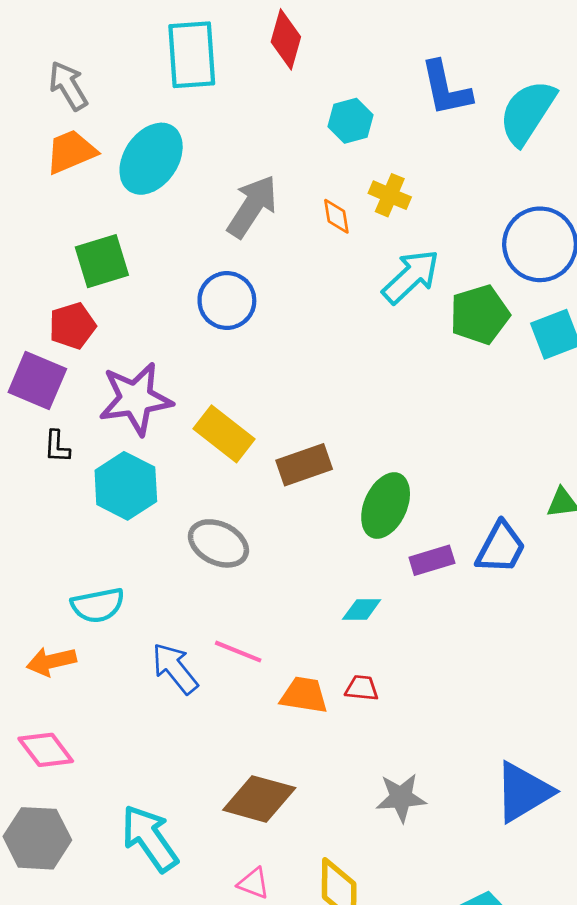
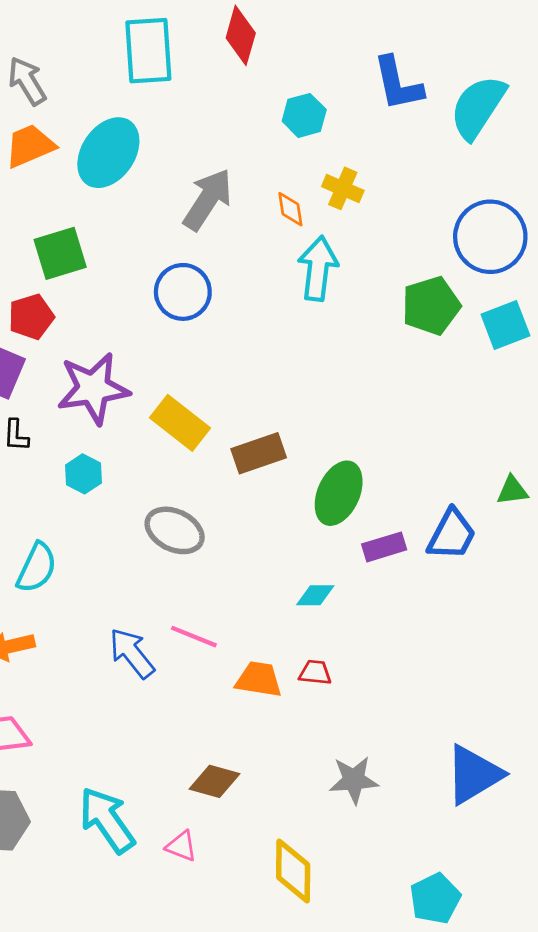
cyan arrow: (411, 277) -> (318, 268), moved, turned -40
cyan hexagon: (126, 486) -> (84, 474), size x0.6
cyan semicircle: (98, 605) -> (37, 568), moved, turned -54
brown diamond: (259, 799) -> (215, 781), size x0.7
pink triangle: (254, 883) -> (181, 846), moved

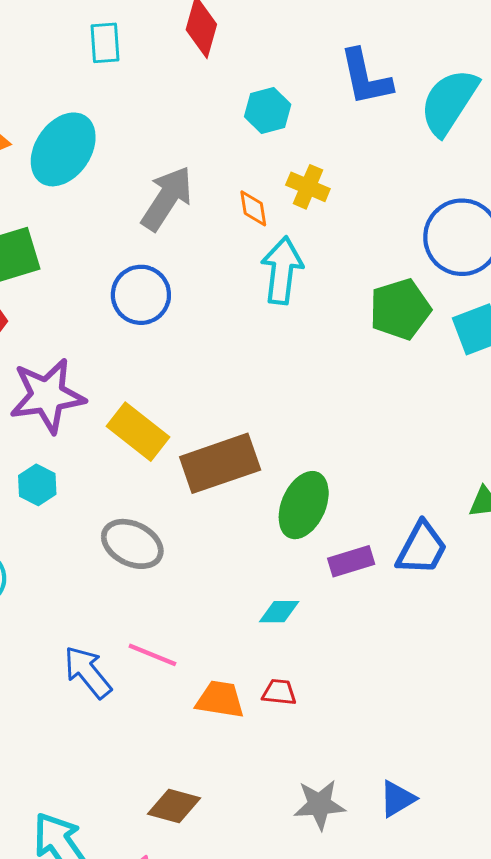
cyan rectangle: (148, 51) -> (105, 43), size x0.6
brown rectangle: (259, 453) -> (220, 463), size x1.4
blue triangle: (474, 774) -> (397, 799), moved, size x0.6

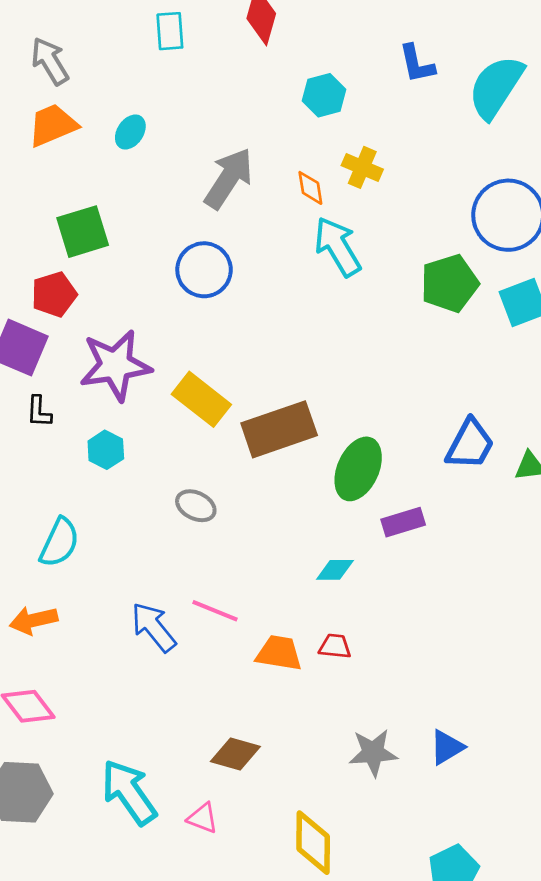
blue L-shape: (366, 77) -> (417, 64), size x0.7
cyan ellipse: (63, 149) -> (130, 132), size x0.5
cyan arrow: (282, 270) -> (338, 247), turned -38
gray ellipse: (132, 544) -> (196, 506), size x0.7
blue trapezoid: (422, 548) -> (470, 444), moved

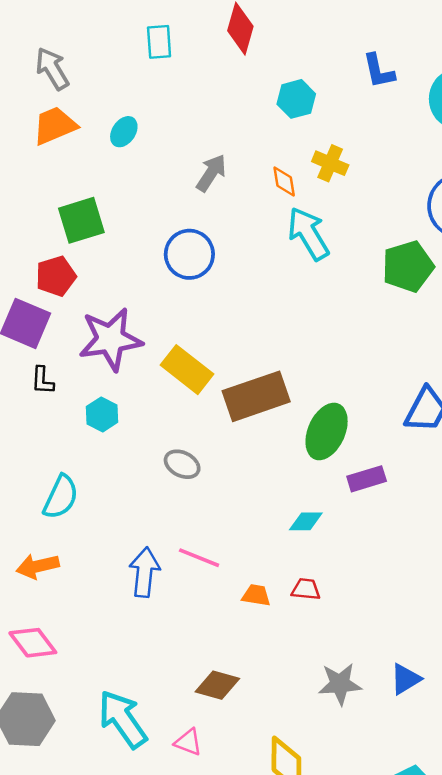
gray arrow: (229, 178) -> (211, 173), size x0.7
blue arrow: (154, 627) -> (144, 572), turned 45
orange trapezoid: (279, 653) -> (256, 595), size x0.7

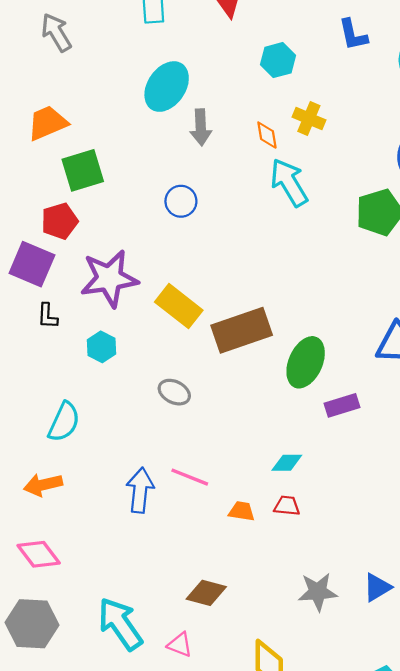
orange trapezoid: (55, 126) -> (47, 123), moved
cyan ellipse: (124, 132) -> (167, 87), moved, size x1.8
gray arrow: (211, 173) -> (201, 127), turned 144
blue circle: (189, 254) -> (181, 201), size x0.7
cyan diamond: (306, 521) -> (287, 463), moved

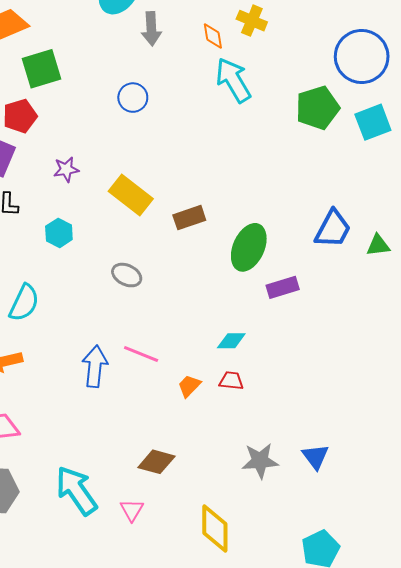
purple star: (109, 278) -> (66, 169), size x0.5
brown rectangle: (242, 330) -> (189, 218), size x0.6
orange trapezoid: (242, 511) -> (189, 386), turned -55
blue triangle: (377, 587) -> (315, 457), turned -36
pink triangle: (180, 645) -> (132, 510), turned 40

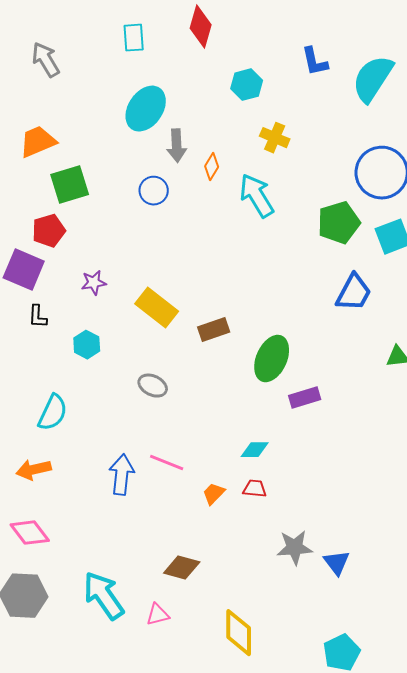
orange diamond: (213, 36) -> (212, 167), moved, turned 40
blue circle: (133, 98) -> (154, 191), moved
blue trapezoid: (333, 229) -> (354, 293), moved
gray star: (260, 461) -> (295, 548), moved
pink triangle: (132, 510) -> (158, 615), turned 45

